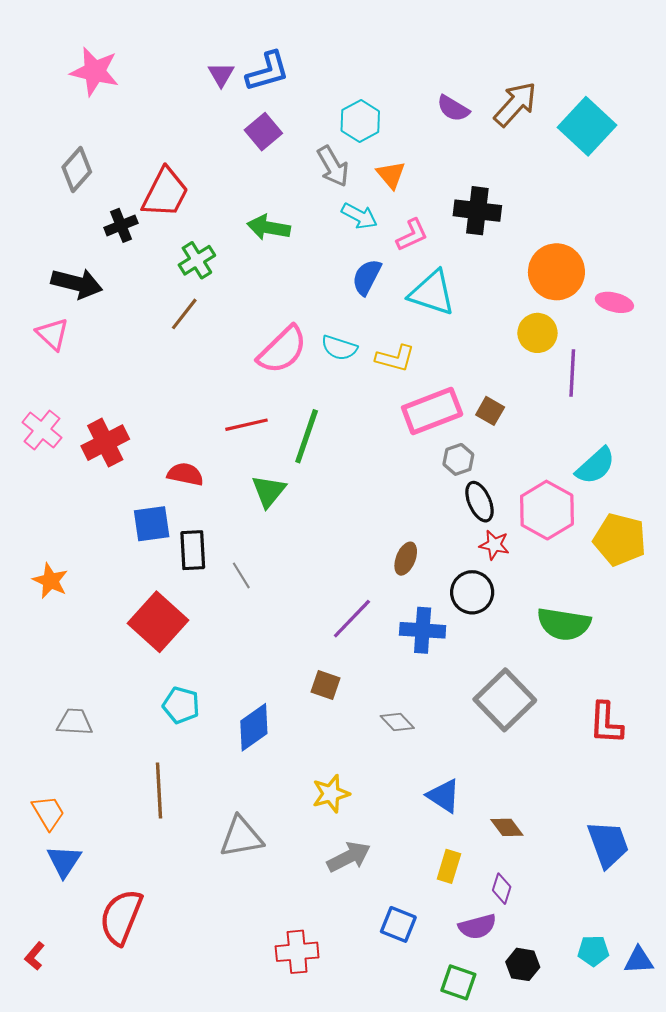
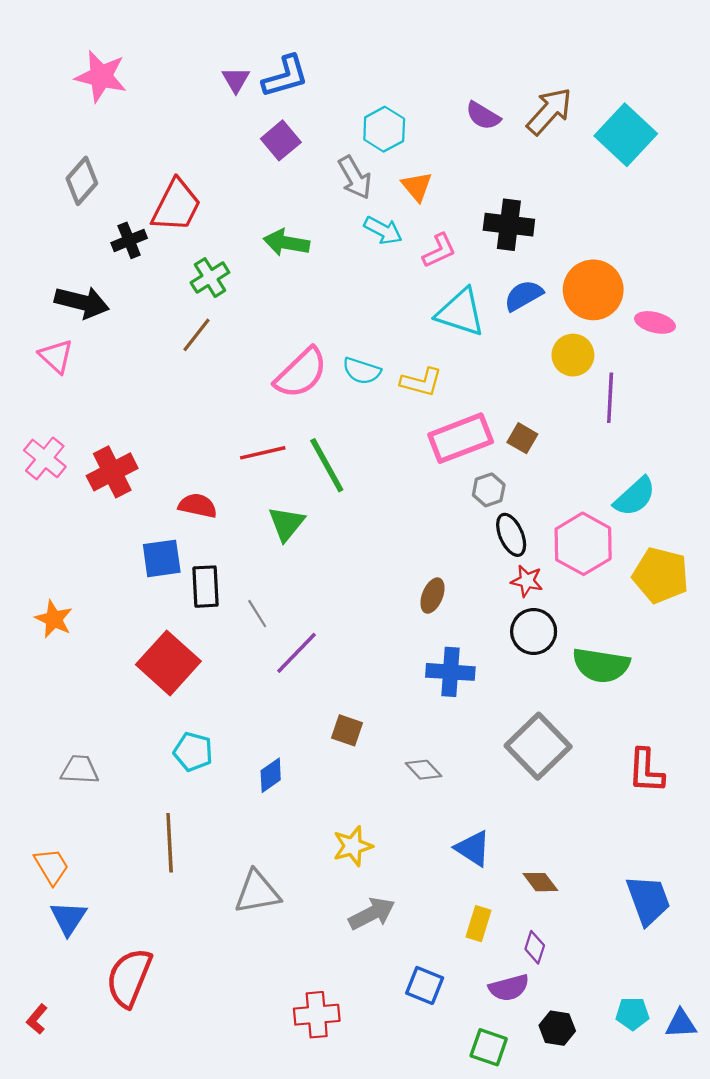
blue semicircle: (367, 277) -> (523, 295), moved, turned 33
green line: (307, 436) -> (327, 465), turned -48
black circle: (472, 592) -> (534, 631), moved
purple line: (352, 619) -> (297, 653), moved
blue diamond: (254, 727) -> (271, 775), size x0.7

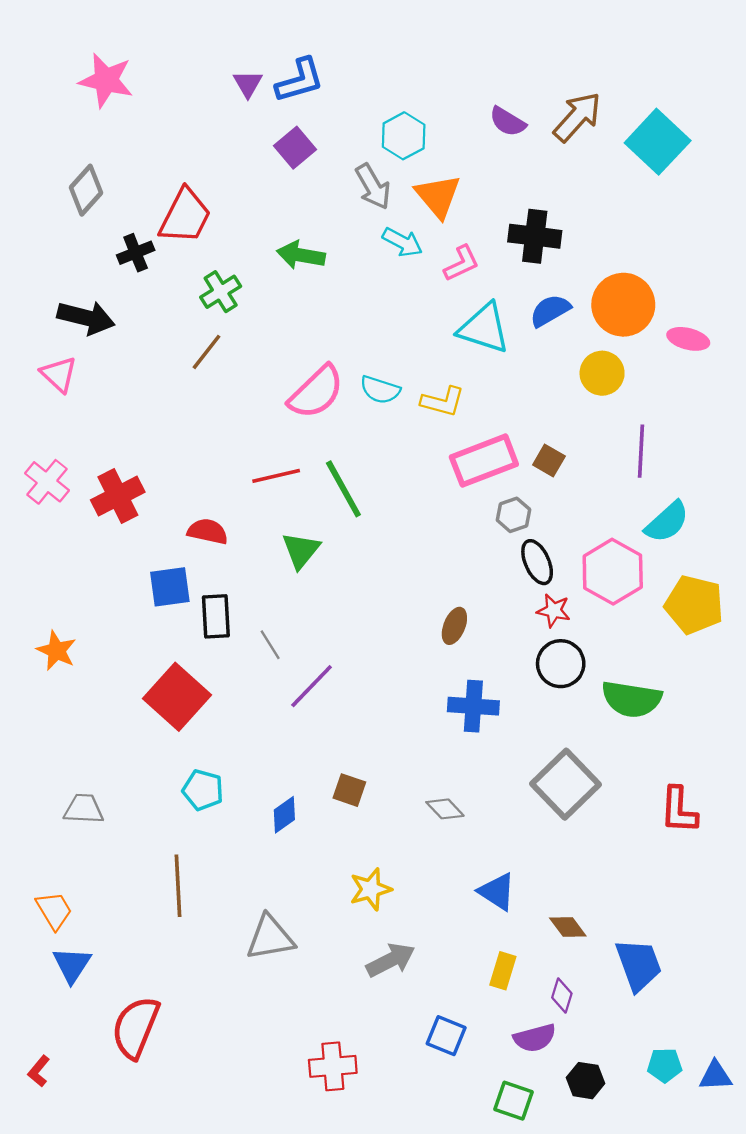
orange triangle: (417, 187) -> (438, 196), size x1.4
purple line: (610, 398) -> (641, 451), moved
brown square: (347, 730) -> (349, 790), moved
blue trapezoid: (648, 900) -> (639, 965), moved

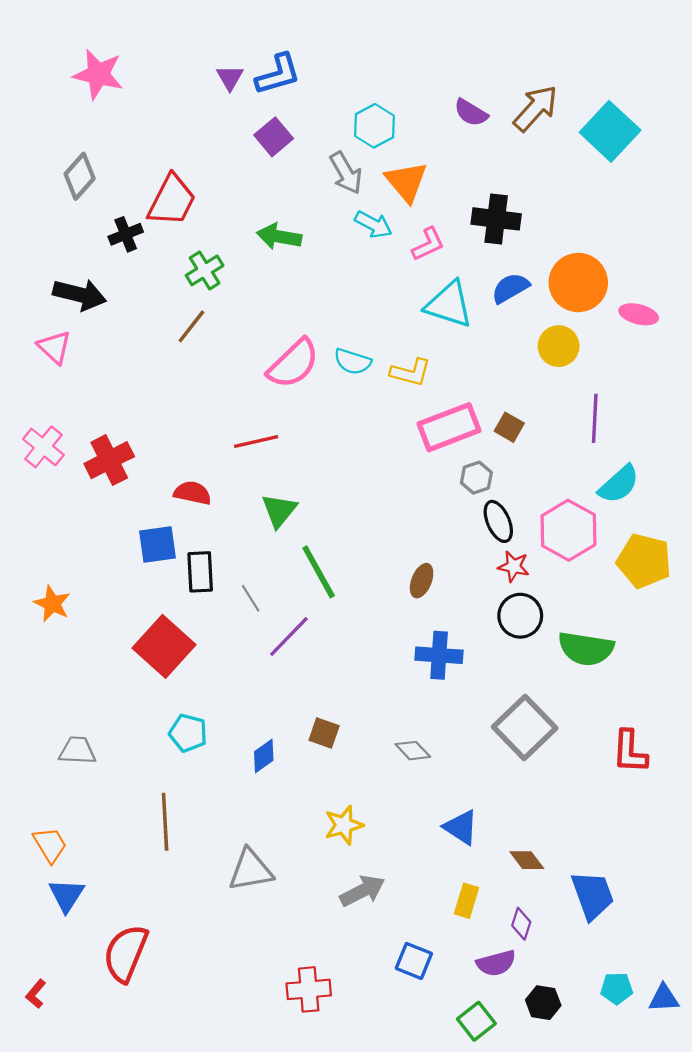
green line: (343, 489) -> (319, 572), moved
green square: (513, 1101) -> (476, 1021), turned 33

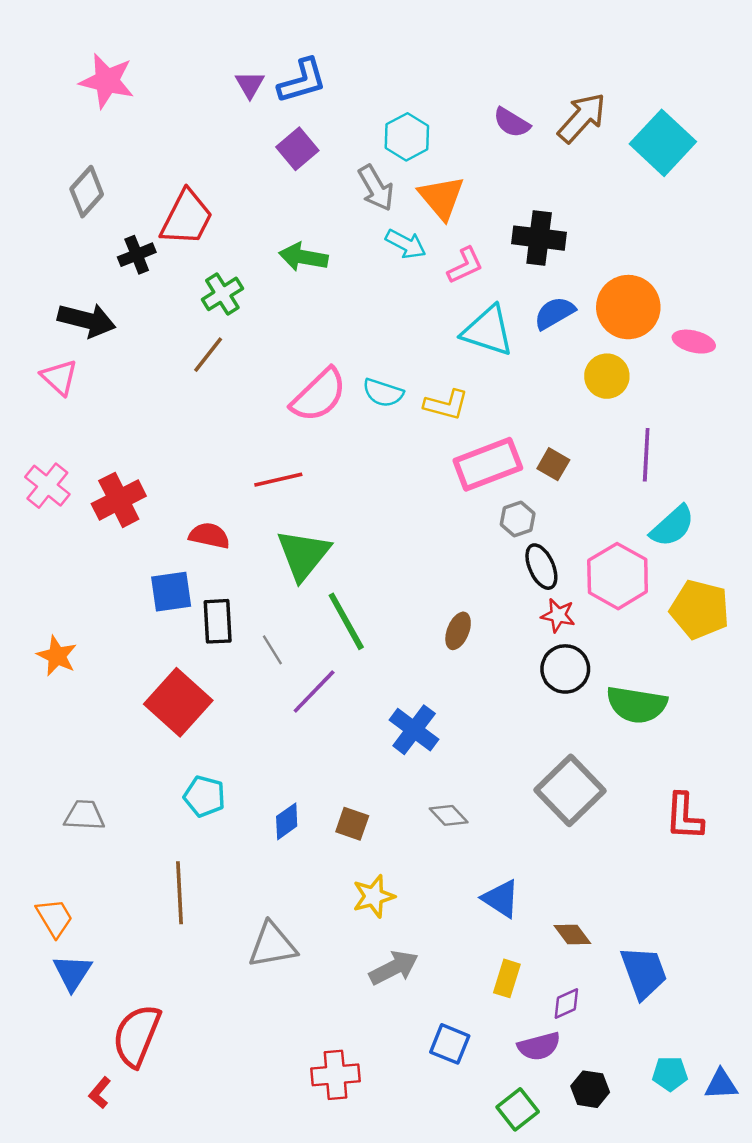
green triangle: (279, 511) -> (303, 555), size x1.4
blue cross: (439, 655) -> (414, 730), moved, turned 33
brown square: (324, 733) -> (352, 824), moved
purple diamond: (521, 924) -> (566, 1003), turned 48
red L-shape: (36, 994) -> (100, 1093), moved

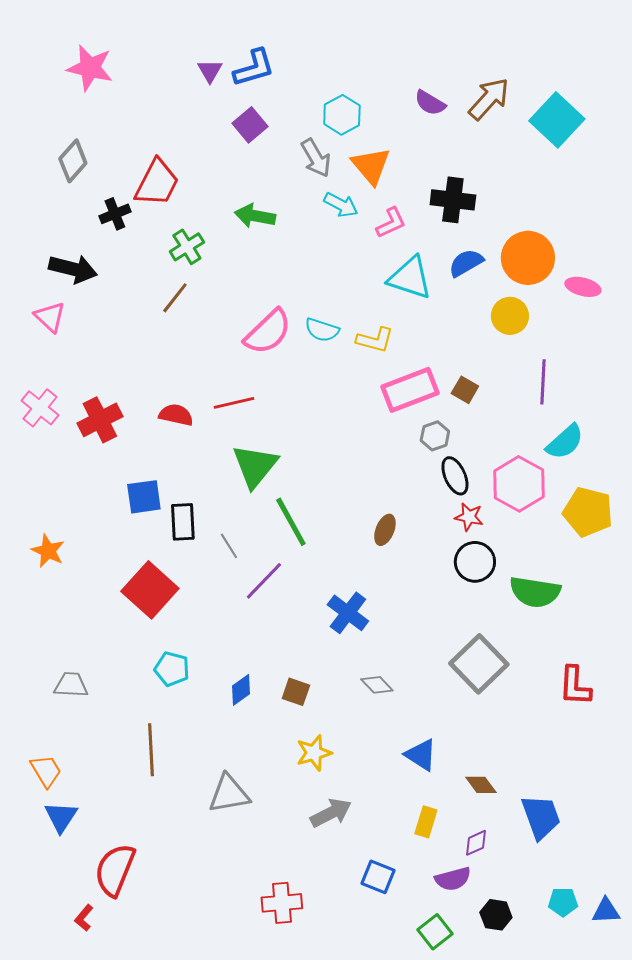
red semicircle: (209, 536) -> (176, 415), moved

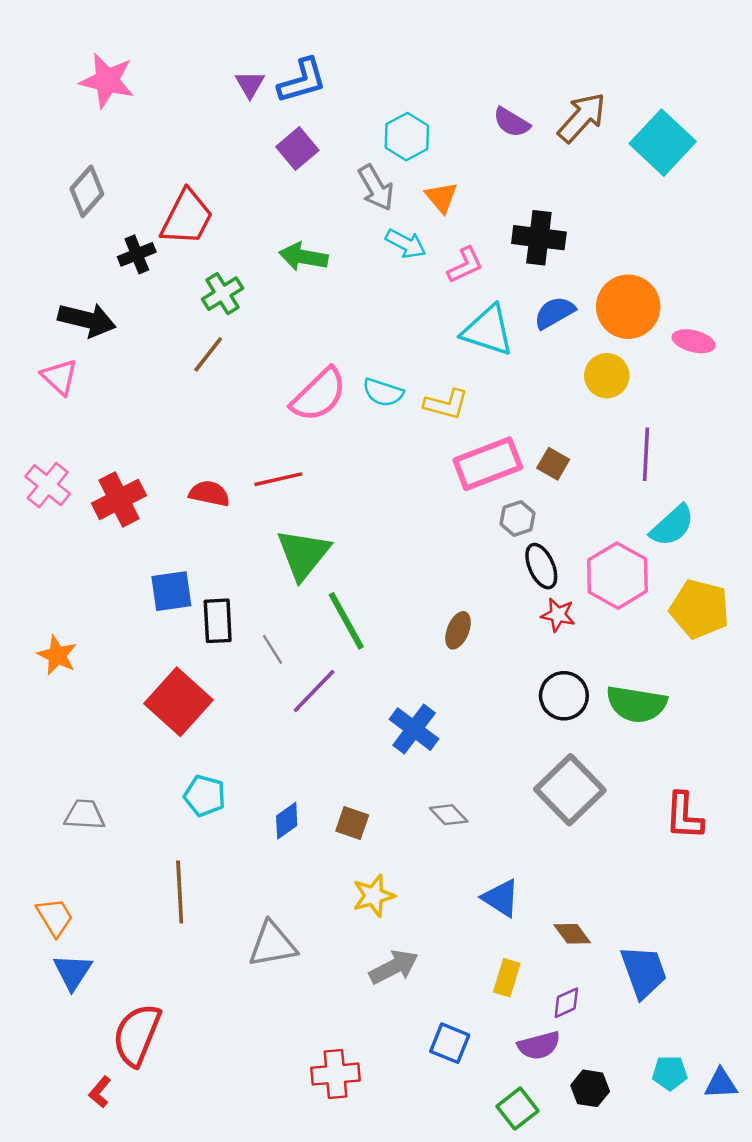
orange triangle: (371, 166) -> (441, 197), size x0.7
black circle: (475, 562) -> (564, 696), moved

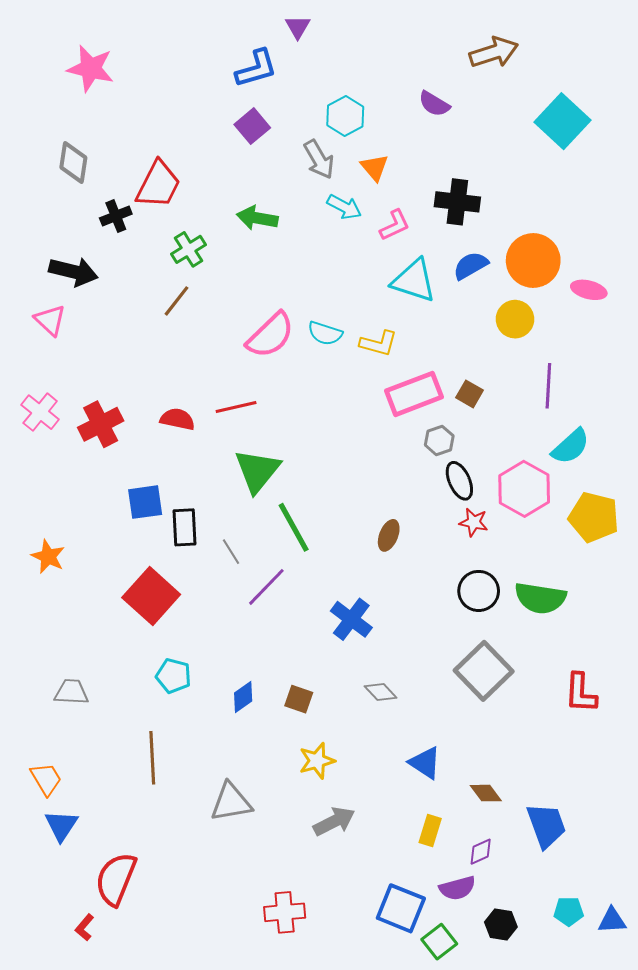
purple triangle: (250, 84) -> (298, 27), moved
brown arrow: (582, 118) -> (494, 52), moved, turned 30
gray diamond: (87, 191) -> (73, 162), turned -33
blue square: (450, 1043) -> (401, 908), moved, size x1.4

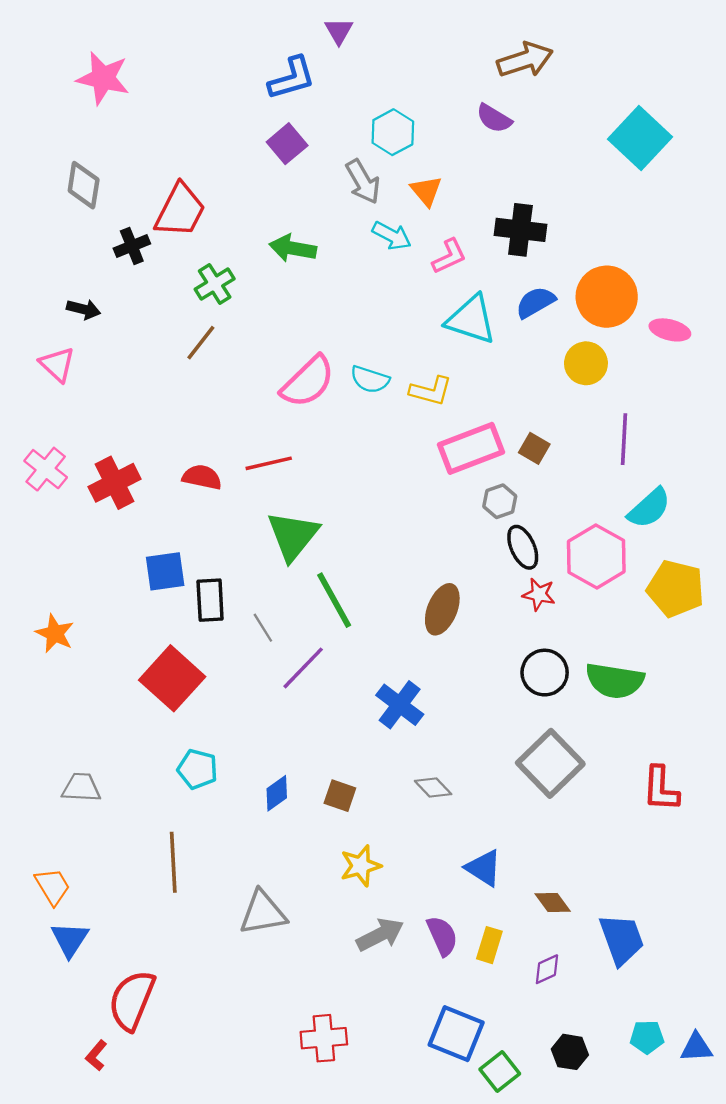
brown arrow: (494, 52) -> (525, 60), moved
black arrow: (73, 272) -> (84, 309), size x0.6
brown ellipse: (389, 535) -> (442, 609), size x1.4
purple semicircle: (457, 888) -> (442, 936), moved, turned -99

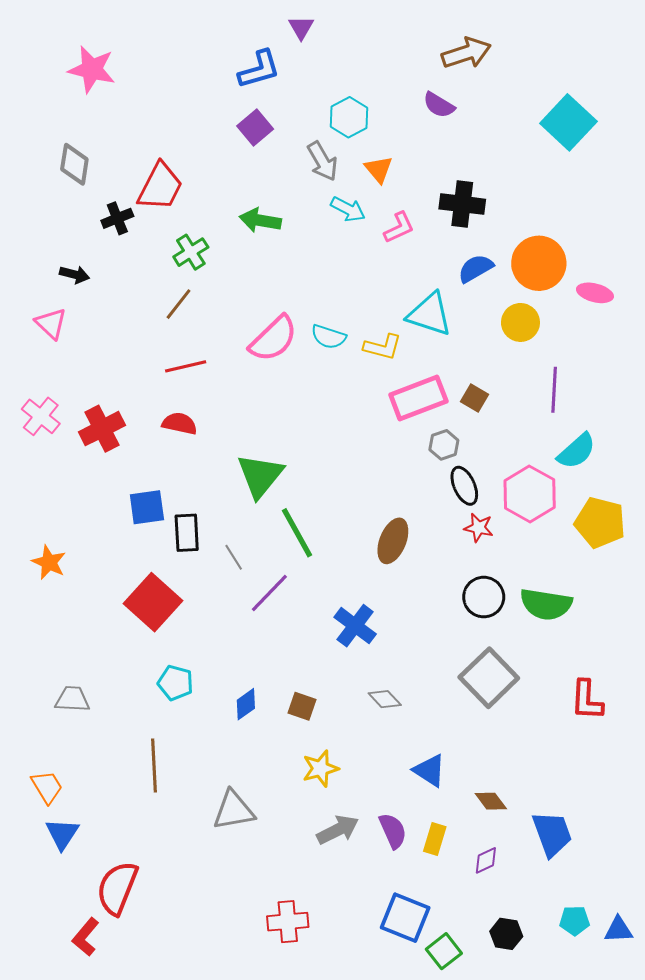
cyan triangle: (471, 320) -> (430, 314), moved
red line: (269, 463) -> (186, 366), moved
red L-shape: (96, 1055) -> (86, 937), size x1.4

